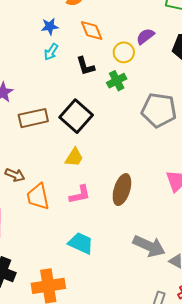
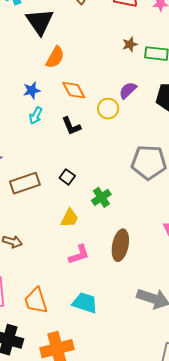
green cross: (117, 81) -> (101, 197), moved
black square: (76, 116) -> (67, 177), size x0.5
orange trapezoid: (38, 197) -> (36, 301), moved

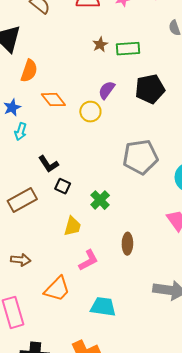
black L-shape: (71, 126) -> (48, 164), moved
brown ellipse: (120, 245) -> (127, 244), size x0.7
orange trapezoid: (36, 301) -> (57, 289), moved, turned -108

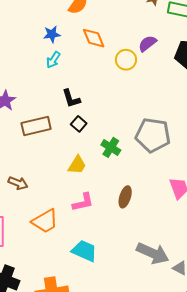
gray pentagon: (140, 157) -> (153, 135), moved
green cross: (100, 200) -> (111, 147), turned -30

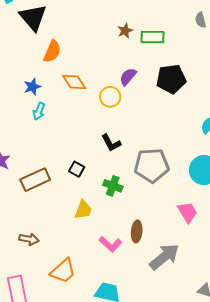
black L-shape: (71, 99) -> (111, 143), moved
pink L-shape: (83, 202) -> (110, 244), moved, turned 65
gray arrow: (153, 253) -> (164, 257), moved, turned -52

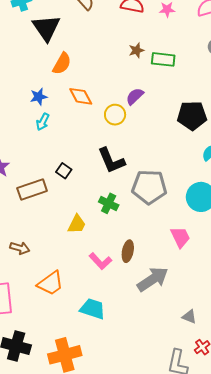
black pentagon: (171, 79) -> (192, 116), moved
black L-shape: (111, 143) -> (111, 160), size x1.4
black square: (77, 169) -> (64, 171), moved

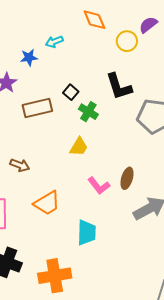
blue star: (39, 97) -> (29, 57), moved
cyan arrow: (43, 122) -> (54, 42), turned 36
green cross: (109, 203) -> (88, 112), moved
cyan trapezoid: (93, 309) -> (87, 232), turned 68

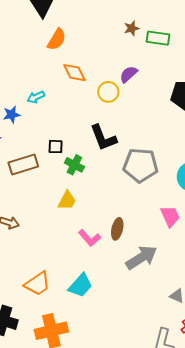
black square: (71, 92) -> (56, 147), turned -35
orange trapezoid: (47, 203) -> (37, 284), moved
cyan trapezoid: (87, 232) -> (80, 286), turned 44

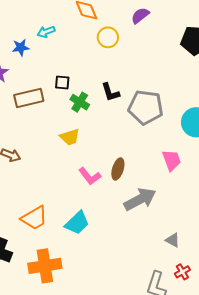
yellow circle: (108, 92) -> (108, 37), moved
black L-shape: (103, 138) -> (110, 92), moved, size x0.7
yellow trapezoid: (67, 200) -> (70, 137), turned 40

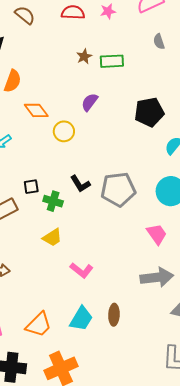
brown ellipse: (118, 169) -> (114, 315), moved
gray arrow: (140, 199) -> (157, 277), moved, turned 36

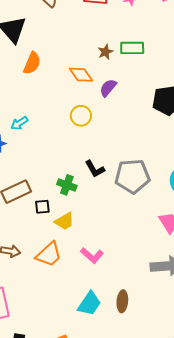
brown star: (84, 56) -> (105, 52), moved
orange diamond: (36, 110) -> (81, 75), moved
black square: (31, 187) -> (42, 207), moved
orange trapezoid: (39, 325) -> (49, 254), moved

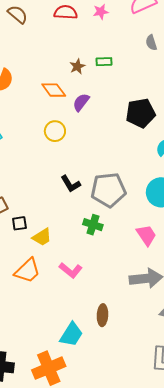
green rectangle: (132, 48) -> (104, 62), size x0.7
green cross: (67, 185) -> (93, 225), moved
cyan trapezoid: (89, 304) -> (71, 335), moved

